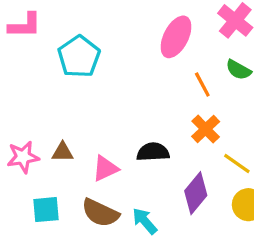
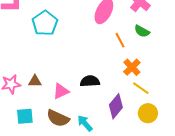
orange cross: (206, 129) -> (132, 67), moved

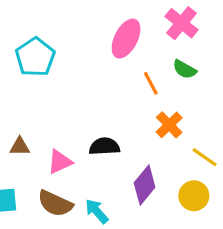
yellow line: (141, 88) -> (205, 157), moved

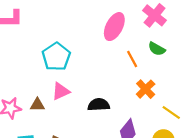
cyan pentagon: (35, 57) -> (56, 57), moved
pink triangle: (60, 162) -> (61, 91), moved

